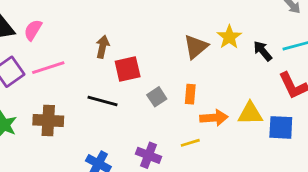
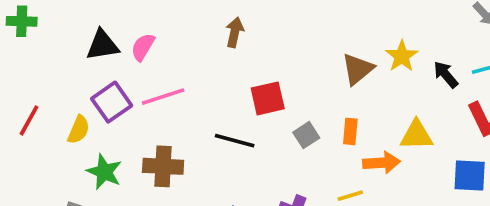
brown arrow: (103, 47) -> (235, 32), moved
yellow triangle: (250, 114) -> (416, 135), moved

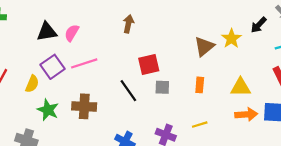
black arrow: (446, 75) -> (259, 25), moved, turned -96
gray square: (306, 135) -> (162, 87), moved, turned 35
black line: (235, 141) -> (128, 91), turned 40
orange arrow: (381, 163) -> (246, 114), moved

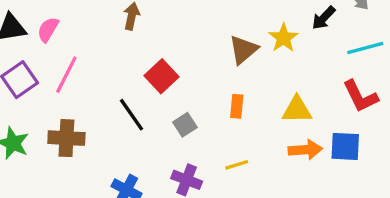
pink line: (84, 63) -> (66, 75), turned -45
red square: (149, 65) -> (162, 76), turned -30
gray square: (162, 87) -> (185, 125), moved, turned -35

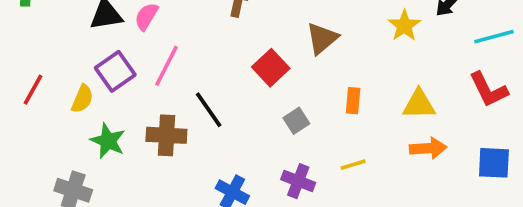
brown triangle: (243, 50) -> (322, 38), moved
black line: (132, 115) -> (209, 110), moved
blue square: (345, 146) -> (494, 163), moved

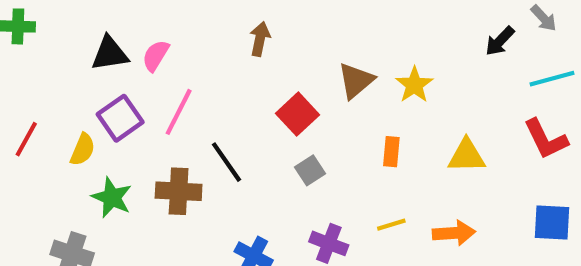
yellow star: (404, 26) -> (414, 85), moved
gray square: (296, 121) -> (310, 170), moved
orange arrow: (428, 148) -> (454, 233), moved

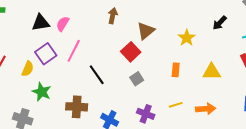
black arrow: (500, 41) -> (220, 23), moved
brown triangle: (356, 81) -> (146, 31), moved
brown cross: (179, 191) -> (77, 107), moved

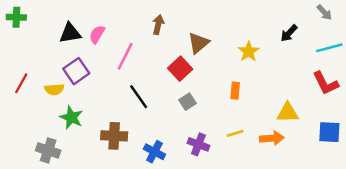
pink line: (74, 51) -> (125, 56), moved
yellow semicircle: (28, 69) -> (54, 89), turned 63
yellow triangle: (212, 72) -> (288, 113), moved

